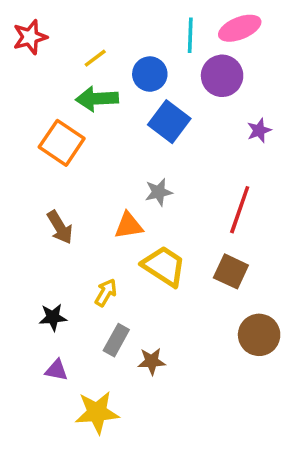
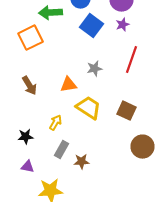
purple star: (259, 130) -> (122, 25), moved
orange square: (62, 143) -> (30, 38), turned 30
gray star: (159, 192) -> (94, 69), moved
red line: (240, 210) -> (132, 60), moved

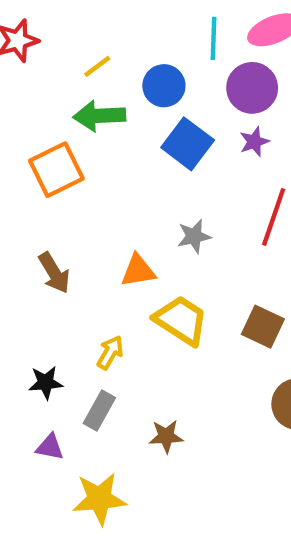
gray rectangle: (62, 150) -> (99, 411), moved

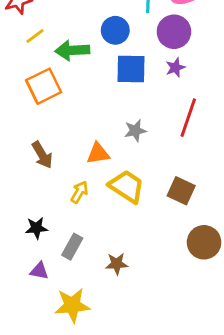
yellow line: (97, 66) -> (35, 36), moved
blue square: (188, 144) -> (131, 69), turned -36
yellow arrow: (110, 352) -> (79, 192), moved

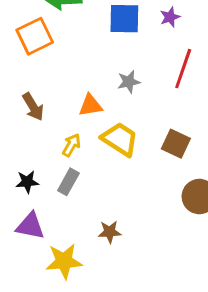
gray rectangle: (72, 247) -> (68, 182), moved
brown star: (117, 264) -> (110, 232), moved
purple triangle: (39, 271) -> (30, 226), size x1.5

